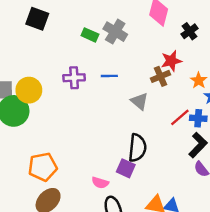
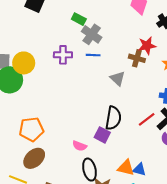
gray cross: (115, 32) -> (92, 34), moved
brown cross: (160, 76) -> (137, 58), turned 35
red line: (180, 117) -> (147, 119), moved

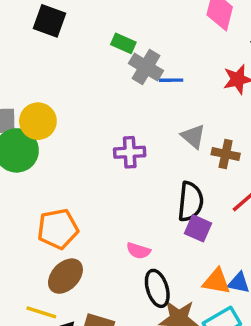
purple cross: (63, 55) -> (130, 152), moved
blue line: (93, 55) -> (171, 80), moved
brown cross: (137, 58) -> (226, 154), moved
purple square: (102, 135) -> (198, 228), moved

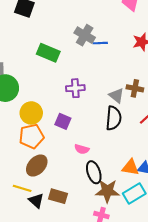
green rectangle: (123, 43) -> (48, 53), moved, size x1.5
yellow circle: (38, 121) -> (31, 113), moved
gray triangle: (193, 136) -> (116, 96), moved
purple square: (198, 228) -> (63, 121), moved

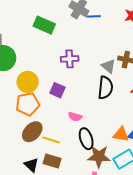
yellow line: (22, 188) -> (51, 140), moved

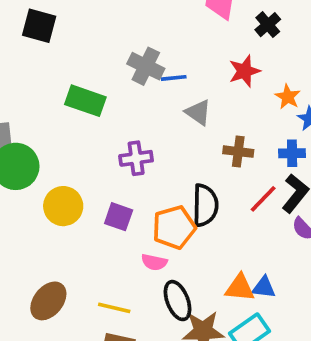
gray triangle: (108, 66) -> (198, 112), moved
orange pentagon: (28, 104) -> (174, 227), moved
brown ellipse: (32, 132) -> (48, 301), moved

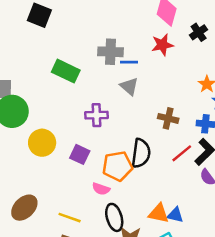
gray cross: (146, 66) -> (110, 52), turned -30
red star: (244, 71) -> (162, 45), moved
gray triangle: (198, 112) -> (129, 86), moved

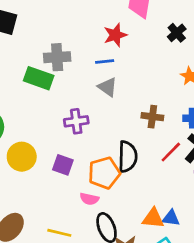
black cross: (199, 32) -> (177, 33), moved
red star: (162, 45) -> (115, 35), moved
gray cross: (110, 52) -> (57, 57), moved

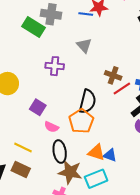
blue line: (105, 62) -> (86, 14), moved
red line: (171, 152) -> (122, 88), moved
purple square: (63, 165) -> (38, 107), moved
orange pentagon: (104, 173) -> (81, 121), moved, turned -30

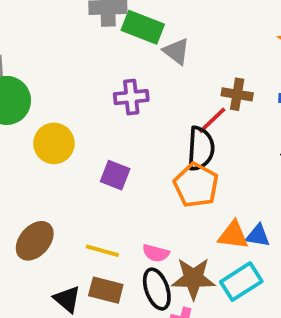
green rectangle: (34, 27) -> (143, 27), moved
red line: (122, 88) -> (212, 120), moved
pink semicircle: (51, 127) -> (156, 253), moved
black ellipse: (60, 152) -> (157, 289), moved

